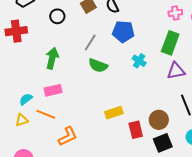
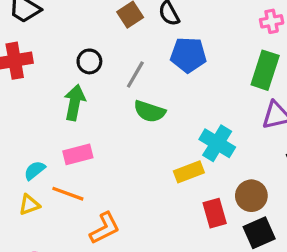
black circle: (57, 16) -> (89, 61), moved
cyan cross: (139, 61) -> (217, 143), moved, size x1.5
yellow rectangle: (114, 113) -> (189, 172), moved

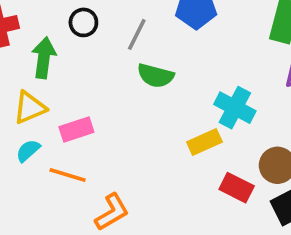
green arrow: (75, 103) -> (44, 58), moved
yellow triangle: (29, 205) -> (30, 108), moved, size x1.4
red rectangle: (215, 213) -> (237, 188), turned -44

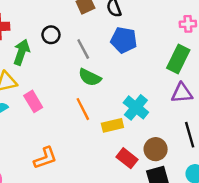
gray line: (137, 34) -> (83, 49), turned -66
pink rectangle: (76, 129) -> (33, 101), turned 66
orange line: (68, 175) -> (83, 109), moved, turned 35

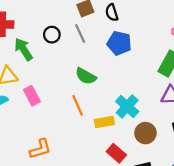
gray line: (83, 49) -> (80, 33), moved
green arrow: (22, 52) -> (24, 49), turned -55
brown circle: (156, 149) -> (145, 133), moved

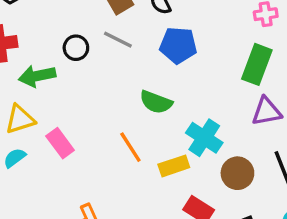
gray line: (80, 33) -> (118, 40), turned -30
green arrow: (24, 49) -> (37, 76), turned -60
green semicircle: (86, 76) -> (156, 102), moved

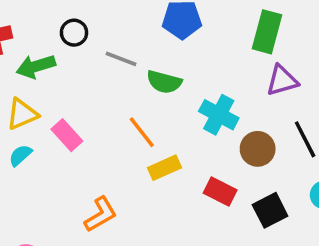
gray line: (118, 40) -> (121, 59), moved
yellow rectangle: (174, 166) -> (164, 168), moved

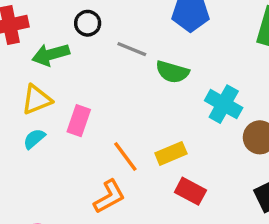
orange line: (142, 132) -> (125, 156), moved
pink rectangle: (67, 135) -> (79, 121), turned 60
red rectangle: (220, 191) -> (190, 191), moved

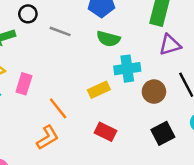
green semicircle: (172, 72) -> (108, 39), moved
cyan cross: (224, 104) -> (127, 69), turned -35
yellow rectangle: (171, 153) -> (99, 90), moved

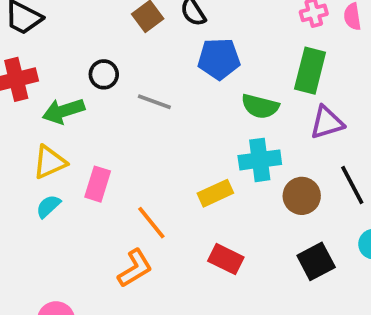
green semicircle: (108, 39) -> (260, 106), moved

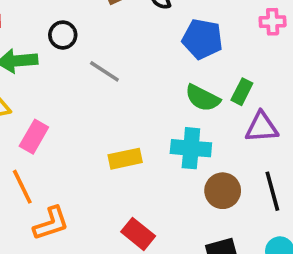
blue pentagon: (219, 59) -> (202, 39), moved
green rectangle: (310, 71) -> (242, 92), moved, size x0.6
yellow rectangle: (215, 193) -> (125, 159), moved
orange line: (151, 223) -> (22, 187), moved

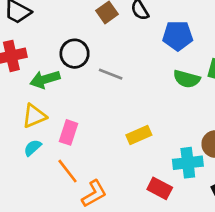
black circle: (63, 35) -> (75, 54), size x1.4
cyan cross: (191, 148) -> (188, 163), moved

